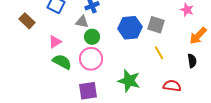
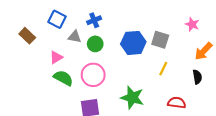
gray triangle: (82, 22) -> (75, 37), moved
green circle: (92, 37) -> (95, 44), moved
yellow line: (159, 53) -> (163, 69), turned 56

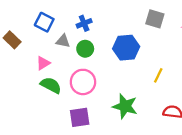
gray square: (160, 40) -> (155, 19), moved

